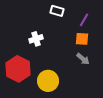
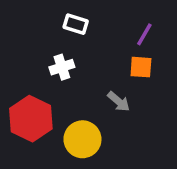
white rectangle: (57, 11) -> (76, 24), moved
gray arrow: (83, 59) -> (119, 101), moved

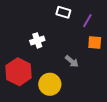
white rectangle: (76, 24) -> (63, 12), moved
orange square: (141, 67) -> (95, 43), moved

